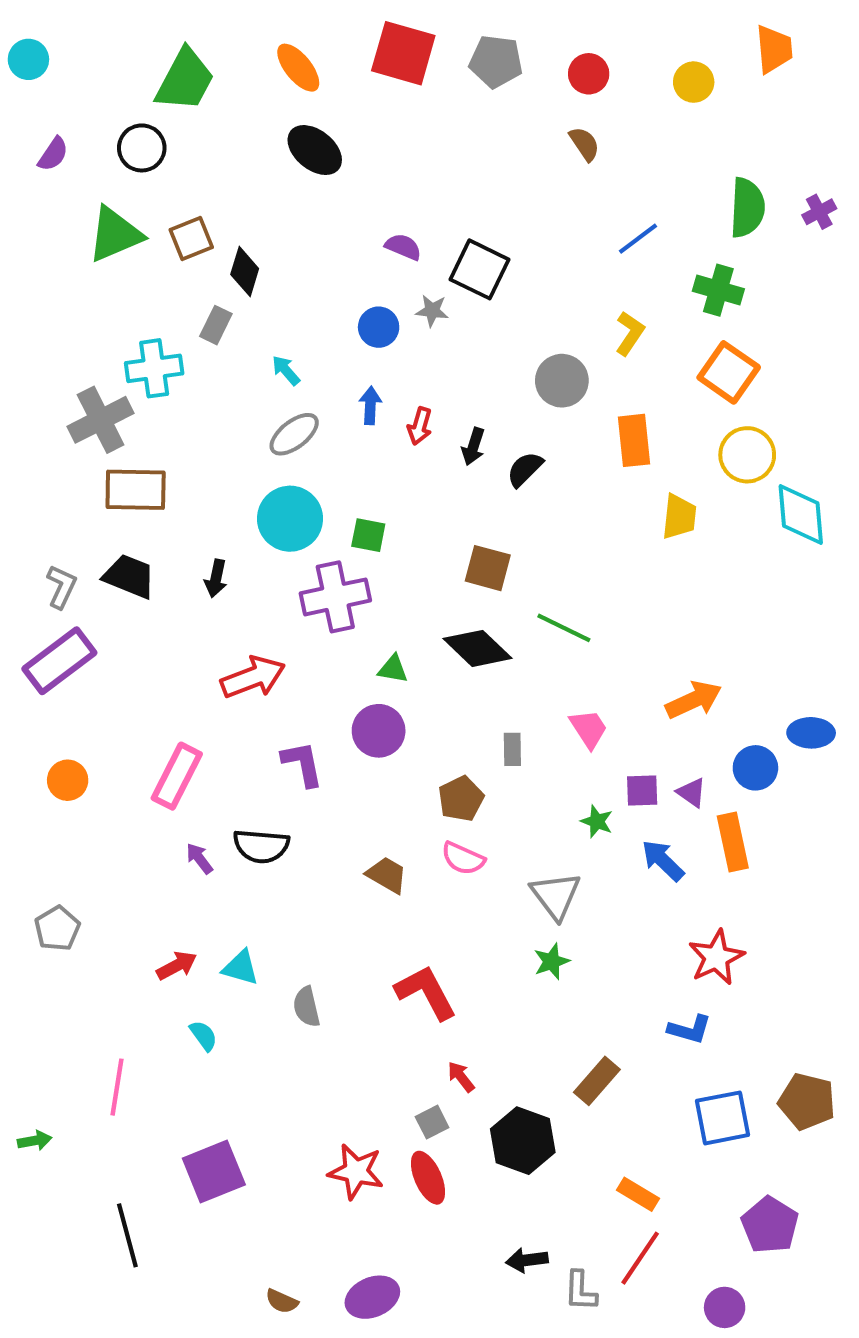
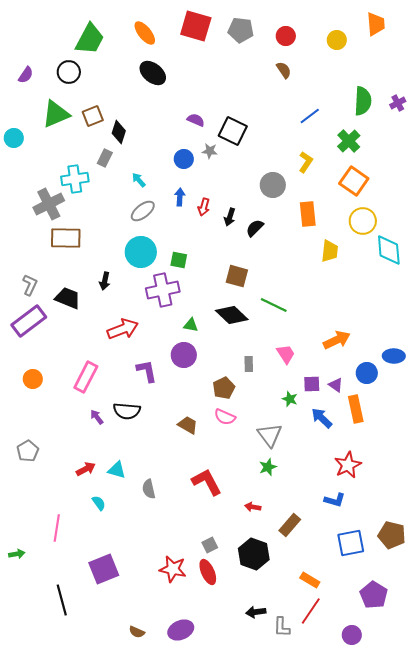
cyan circle: (28, 59) -> (14, 138), moved
green cross: (718, 290) -> (349, 141), turned 30
black trapezoid: (129, 576) -> (68, 298), moved
red arrow: (461, 1077) -> (253, 507), moved, turned -42

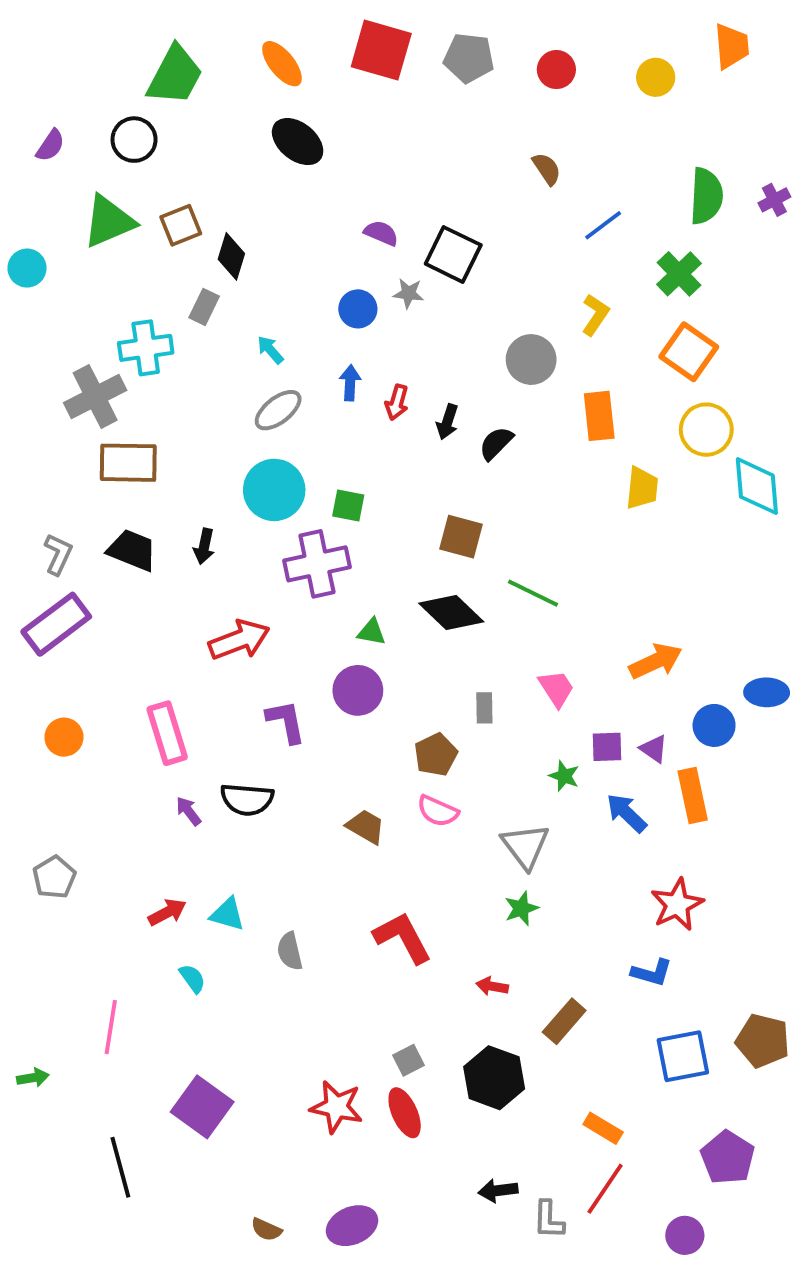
brown semicircle: (284, 70) -> (547, 169), moved
black trapezoid: (68, 298) -> (132, 550), moved
pink rectangle: (86, 377) -> (167, 733), turned -44
purple square: (104, 569) -> (202, 1107), turned -32

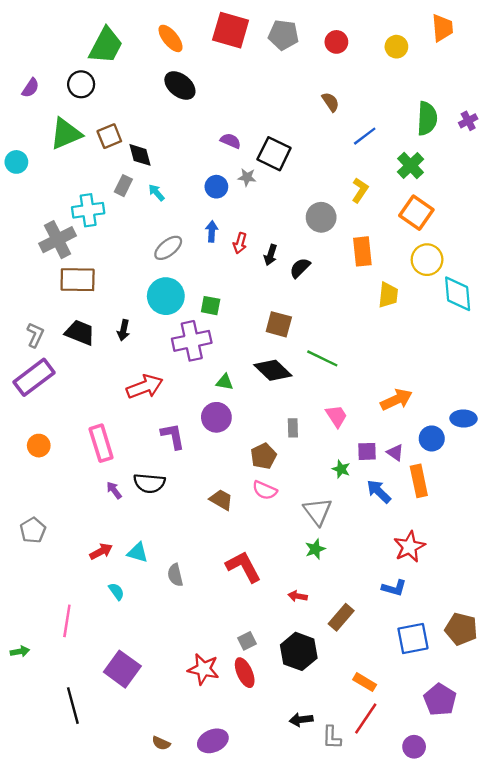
black diamond: (231, 256) -> (140, 155), turned -32
cyan arrow: (270, 350) -> (156, 193), moved

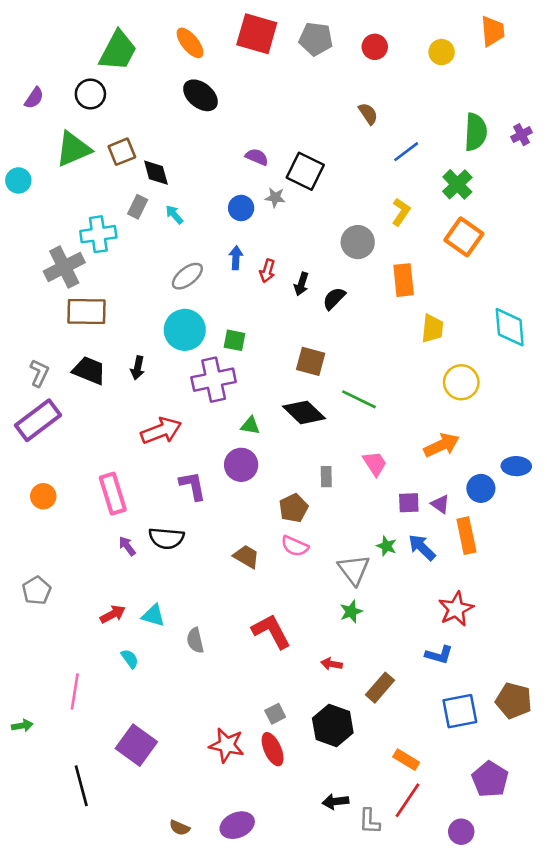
yellow circle: (427, 260) -> (461, 382), moved
green star: (341, 469) -> (387, 546), moved

